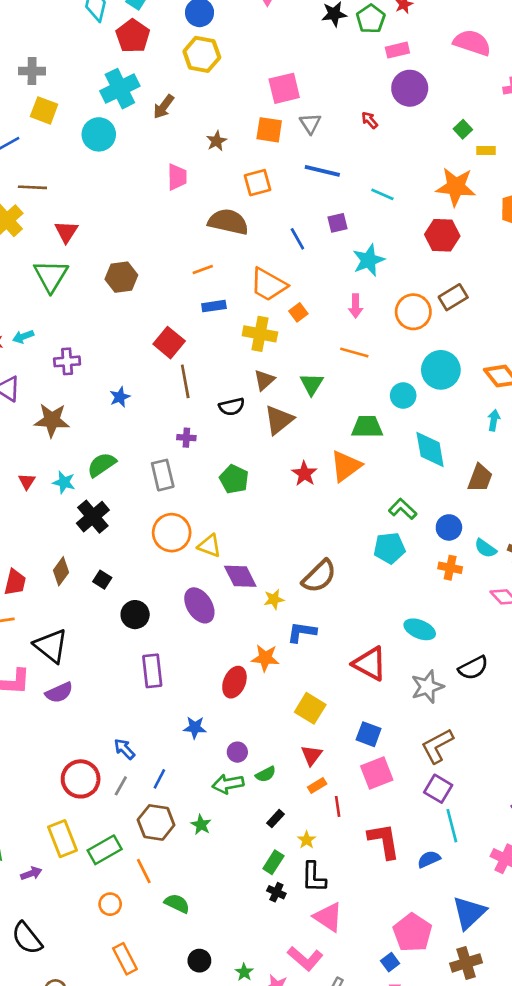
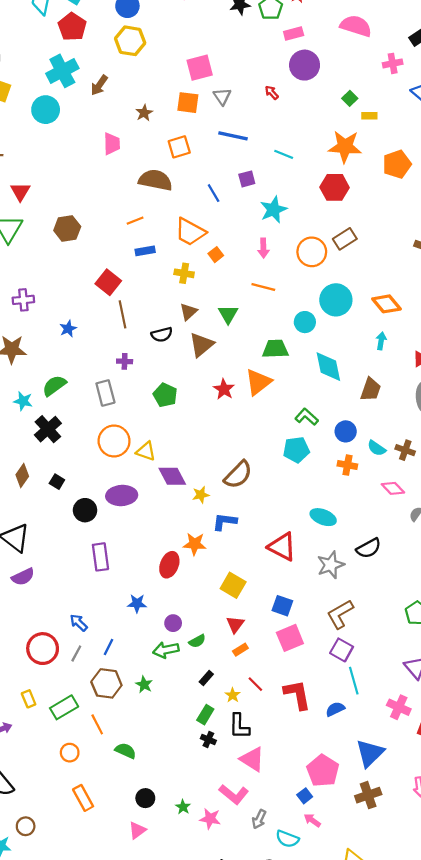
yellow cross: (260, 334) -> (184, 273), size x0.7
purple ellipse: (199, 605) -> (122, 495), moved, turned -60
red line: (338, 806) -> (255, 684), moved, turned -35
yellow rectangle: (62, 839) -> (29, 699), size x0.6

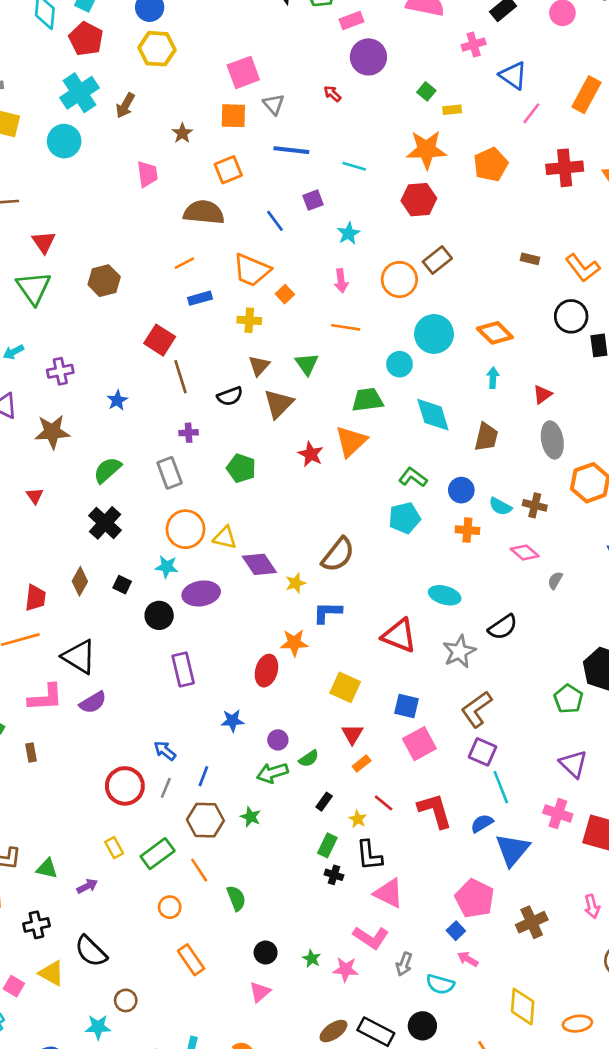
cyan star: (273, 210) -> (349, 233), size x0.7
cyan star: (23, 401) -> (167, 567), moved
green semicircle: (126, 751) -> (236, 898), turned 50
blue triangle: (370, 753) -> (512, 850), moved

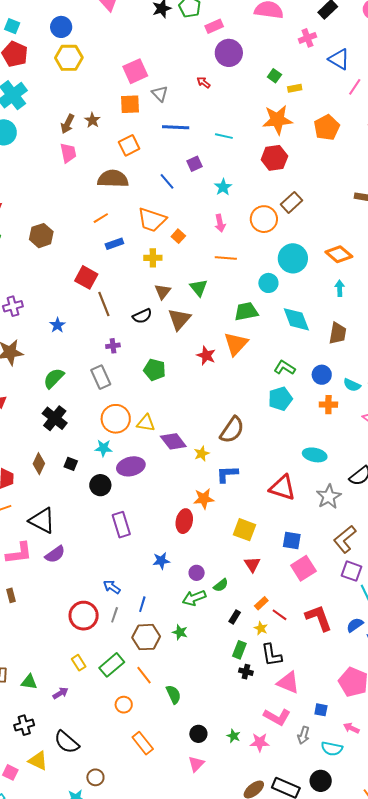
brown arrow: (125, 105) -> (68, 124), moved
orange rectangle: (362, 764) -> (261, 603), moved
blue square: (456, 931) -> (321, 710), moved, turned -32

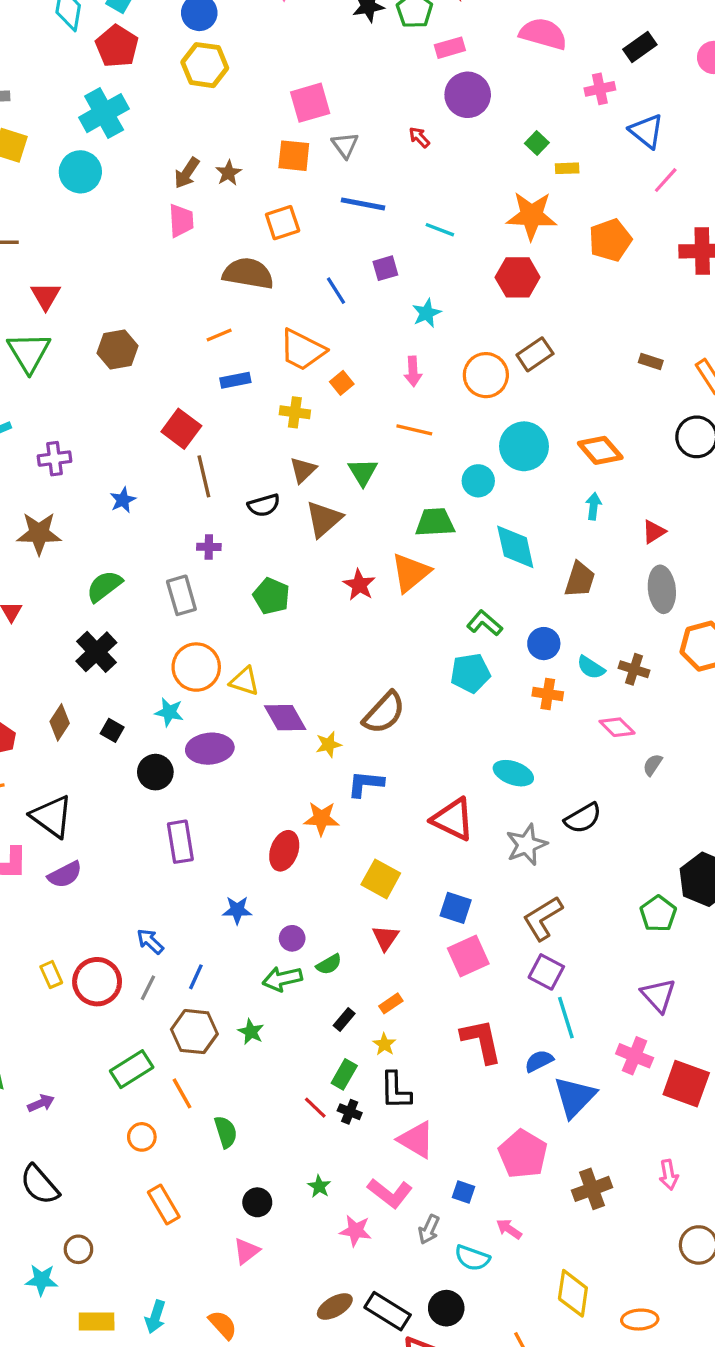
red line: (280, 615) -> (315, 1108), moved
yellow rectangle: (79, 663) -> (51, 975), moved
green star: (234, 736) -> (319, 1186), moved

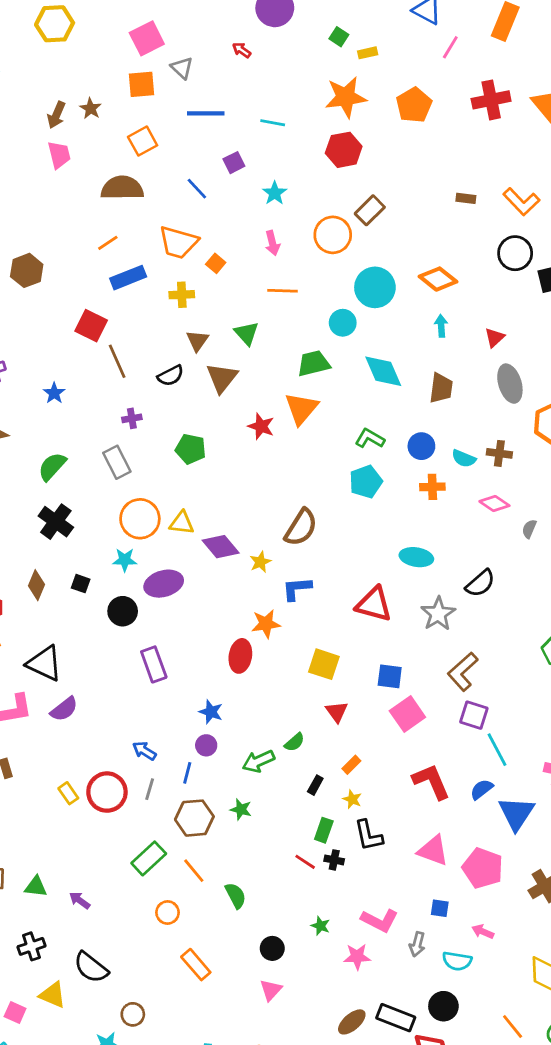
blue rectangle: (235, 380) -> (128, 278), size x1.4
blue star: (237, 910) -> (211, 712), turned 30
purple circle: (292, 938) -> (206, 745), moved
purple arrow: (41, 1103) -> (80, 900), turned -110
pink triangle: (416, 1140) -> (433, 851), moved

